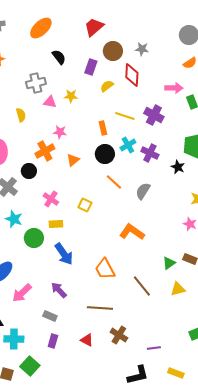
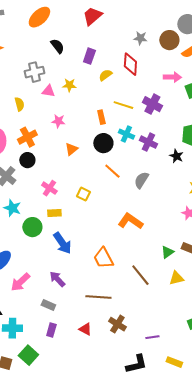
brown circle: (113, 51) -> (169, 40), moved
cyan cross: (128, 145) -> (126, 134), turned -35
orange cross: (45, 151) -> (27, 137), moved

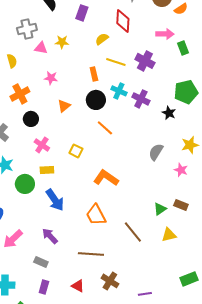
yellow semicircle: (105, 75) -> (102, 39), moved
black circle: (27, 160) -> (31, 119), moved
gray semicircle: (141, 180) -> (156, 152), moved
orange L-shape: (130, 221) -> (106, 178), moved

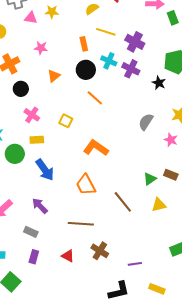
purple cross: (145, 61) -> (135, 42), moved

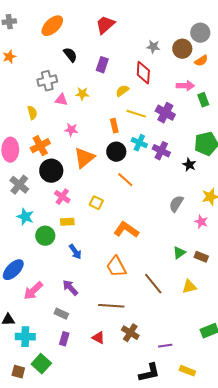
purple cross: (135, 42) -> (165, 113), moved
orange triangle: (54, 76) -> (84, 158), size x1.6
black circle: (21, 89) -> (51, 171), size x1.5
blue arrow: (45, 170) -> (75, 252), size x0.7
green triangle: (150, 179) -> (179, 253), moved

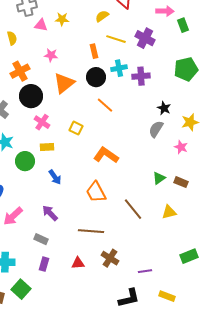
cyan cross: (139, 143) -> (119, 68), turned -35
purple cross: (161, 151) -> (141, 76), turned -30
black star: (189, 165) -> (164, 108), moved
red triangle: (98, 338) -> (78, 263), turned -32

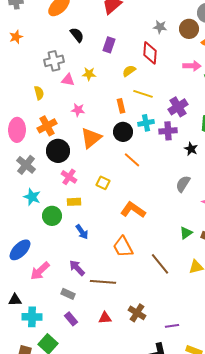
purple cross: (145, 38) -> (178, 107), moved, turned 30
black star: (164, 108) -> (191, 149), moved
brown line: (91, 231) -> (103, 282), moved
purple rectangle: (44, 264) -> (71, 319), turned -56

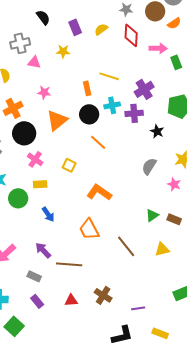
purple rectangle: (109, 45) -> (75, 27), turned -42
red diamond: (150, 53) -> (131, 35), moved
yellow semicircle: (129, 71) -> (101, 29), moved
yellow star: (89, 74) -> (63, 51), moved

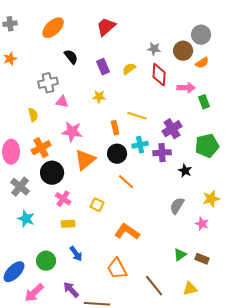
yellow star: (63, 51) -> (99, 97), moved
pink star: (44, 92) -> (72, 132), size x1.5
green circle: (18, 198) -> (46, 261), moved

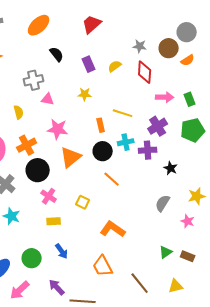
pink arrow: (186, 88) -> (165, 97), moved
green pentagon: (207, 146) -> (193, 130), moved

